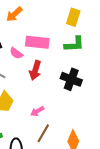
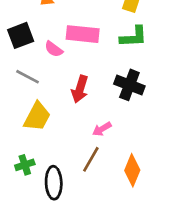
red arrow: (35, 70) -> (80, 89), moved
pink arrow: (37, 111) -> (102, 129), moved

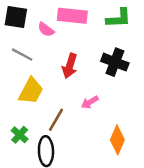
black square: (21, 35) -> (16, 17), turned 30
brown line: (91, 159) -> (56, 120), moved
green cross: (25, 165) -> (20, 135), turned -30

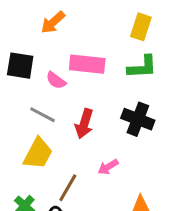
gray line: (22, 55) -> (42, 115), moved

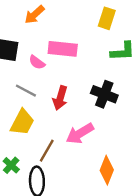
green L-shape: (142, 67) -> (123, 51), moved
pink arrow: (108, 167) -> (80, 133), size x1.6

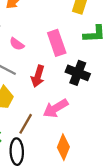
pink rectangle: (63, 49) -> (57, 43), moved, turned 65
orange diamond: (107, 170) -> (63, 147), moved

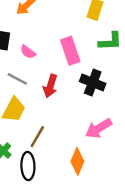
pink arrow: (56, 108) -> (99, 128), moved

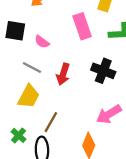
pink rectangle: (70, 51) -> (82, 26), moved

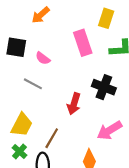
red arrow: (63, 74) -> (74, 104), moved
yellow trapezoid: (29, 96) -> (22, 125), moved

